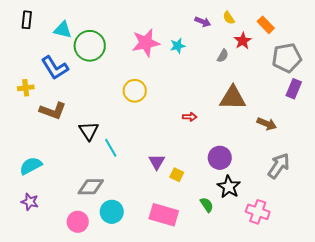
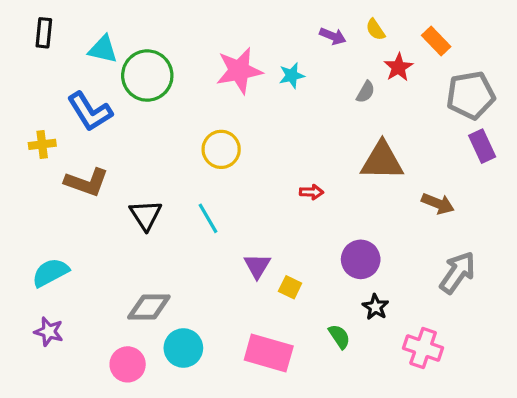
purple rectangle: (294, 89) -> (482, 146), turned -48
cyan line: (111, 148) -> (208, 218), moved
black star: (229, 187) -> (375, 307), size x0.7

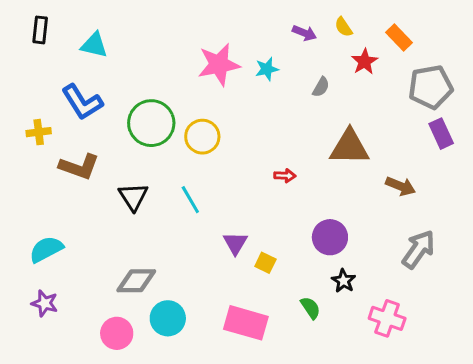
green circle: (147, 76) -> (151, 123), moved
gray semicircle: (366, 92) -> (321, 87), moved

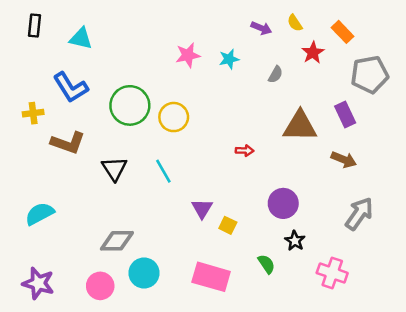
pink star: (219, 65) -> (188, 55), size x0.7
purple rectangle: (441, 134) -> (345, 114), moved
purple star: (45, 303) -> (38, 283), moved, size x1.4

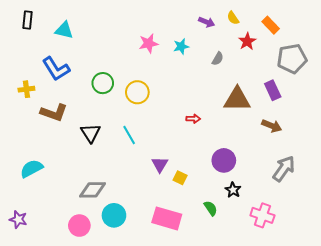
green circle: (130, 105) -> (103, 83), size x0.7
purple star: (38, 283) -> (18, 219), moved, size x0.7

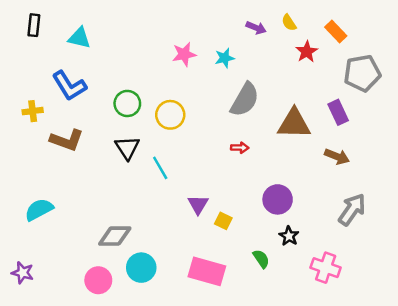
gray semicircle: (218, 59) -> (245, 100), moved, size x2.0
black triangle: (91, 133) -> (127, 148), moved

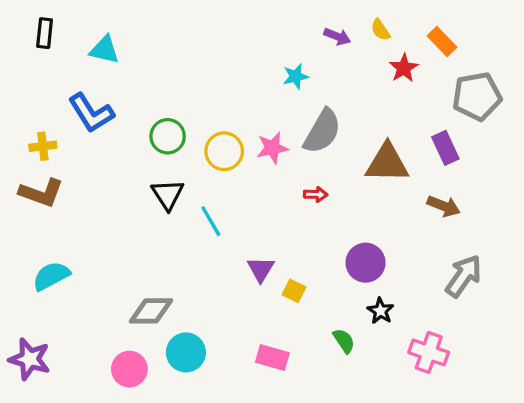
pink star: (184, 54) -> (272, 148), moved
brown L-shape: (67, 140) -> (41, 193), moved
pink rectangle: (207, 271) -> (272, 357), size x0.7
purple star: (23, 273) -> (30, 359), size x1.4

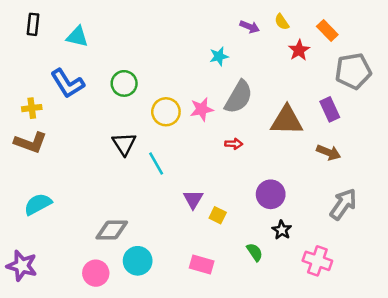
green circle: (168, 136) -> (124, 83), moved

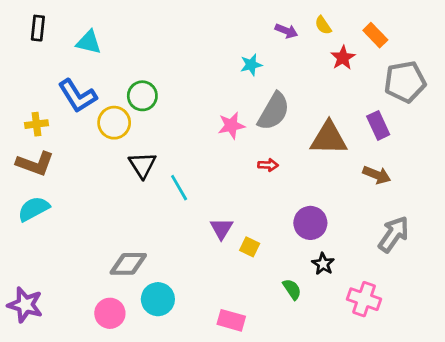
yellow circle: (166, 112) -> (114, 123), moved
cyan semicircle: (38, 204) -> (34, 209), moved
pink rectangle: (202, 264) -> (231, 320), moved

